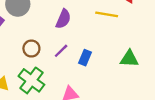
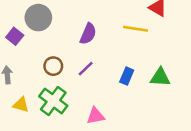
blue rectangle: (85, 58) -> (127, 76), moved

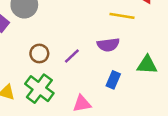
purple semicircle: (88, 34) -> (108, 45), moved, turned 60
blue rectangle: (127, 76) -> (113, 80), moved

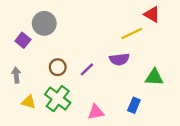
yellow line: (122, 16) -> (132, 34), turned -35
blue rectangle: (113, 80) -> (134, 105), moved

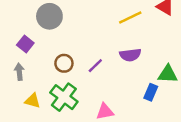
yellow line: (132, 34) -> (130, 17), moved
purple square: (23, 40) -> (25, 44), moved
blue rectangle: (134, 105) -> (151, 92), moved

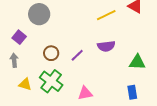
blue rectangle: (151, 92) -> (132, 92), moved, turned -32

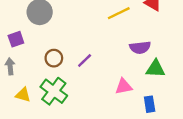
purple square: (19, 37) -> (16, 39), turned 32
purple semicircle: (106, 46) -> (140, 47), moved
pink triangle: (85, 93) -> (124, 86), moved

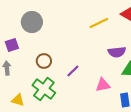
purple line: (85, 60) -> (73, 71), moved
yellow triangle: (23, 95) -> (18, 100), moved

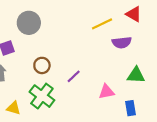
purple semicircle: (117, 52) -> (122, 42), moved

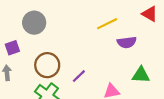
red triangle: (134, 14) -> (150, 14), moved
brown circle: (42, 65) -> (47, 65), size x1.5

